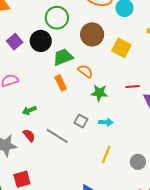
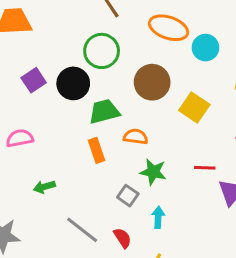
orange semicircle: (85, 71) -> (136, 137), turned -35
gray square: (81, 121) -> (128, 196), moved
cyan arrow: (106, 122) -> (158, 217), turned -96
red semicircle: (29, 135) -> (123, 238), moved

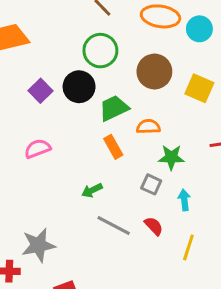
green arrow: (44, 187) -> (92, 190), moved

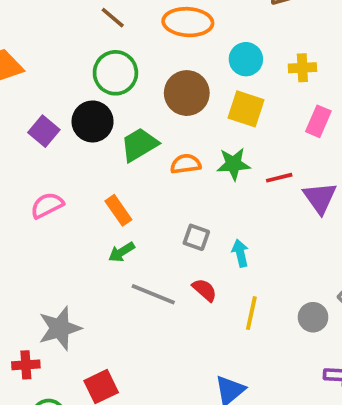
cyan circle: (199, 29) -> (246, 59), moved
orange rectangle: (113, 147) -> (118, 210), moved
green star: (171, 157) -> (234, 164), moved

